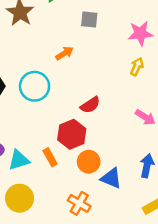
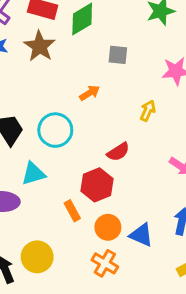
yellow arrow: (137, 67) -> (148, 111), moved
cyan triangle: (19, 160) -> (33, 174), moved
orange circle: (89, 162) -> (108, 227), moved

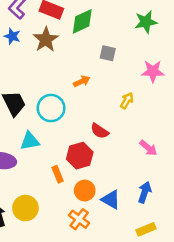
red semicircle: (118, 152) -> (100, 131), turned 60

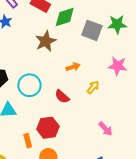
brown star: (46, 40) -> (46, 41), moved
gray square: (108, 53) -> (92, 30), moved, size x1.5
orange arrow: (82, 81) -> (73, 67), moved
red semicircle: (100, 131) -> (62, 97), moved

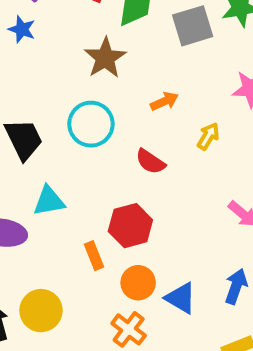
gray square: (92, 30) -> (193, 26), turned -30
cyan circle: (29, 85) -> (91, 124), moved

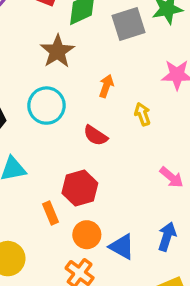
orange arrow: (164, 101) -> (106, 86), turned -45
yellow arrow: (208, 136) -> (142, 114), turned -50

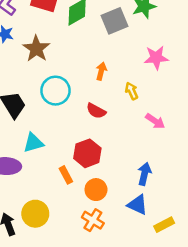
brown star: (57, 51) -> (36, 49), moved
pink arrow: (171, 177) -> (155, 121), moved
blue arrow: (167, 237) -> (144, 174), moved
blue triangle: (122, 247) -> (138, 205), moved

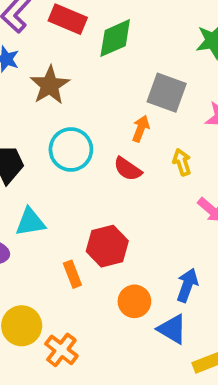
gray square: (115, 21) -> (167, 93), moved, turned 36
red semicircle: (96, 111) -> (128, 169), moved
orange circle: (96, 190) -> (134, 301), moved
orange cross: (93, 220) -> (61, 350), moved

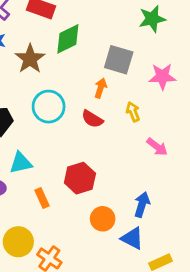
green diamond: (115, 38) -> (68, 39), moved
orange rectangle: (72, 274) -> (42, 198), moved

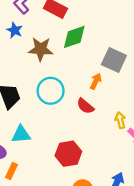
brown star: (30, 59) -> (41, 49), turned 30
yellow arrow: (133, 112) -> (120, 120), moved
orange rectangle: (42, 198) -> (12, 171), moved, turned 42

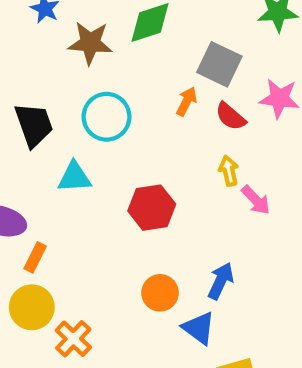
red semicircle: (85, 106) -> (231, 116), moved
cyan triangle: (21, 134) -> (74, 177), moved
red hexagon: (68, 154) -> (152, 208), moved

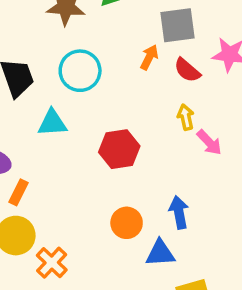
gray square: (219, 64) -> (178, 25), turned -33
blue arrow: (221, 281) -> (179, 212), turned -36
blue triangle: (199, 328) -> (160, 253), turned -40

